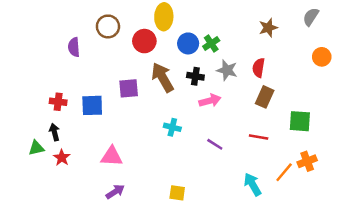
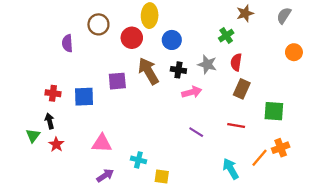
brown star: (268, 28) -> (245, 13), moved
green cross: (211, 43) -> (226, 36), moved
cyan cross: (172, 127) -> (138, 160), moved
green triangle: (36, 148) -> (33, 135), turned -40

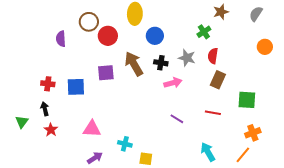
red circle: (132, 38) -> (108, 36), moved
green triangle: (33, 135) -> (22, 122), moved
orange line: (260, 158) -> (243, 155), moved

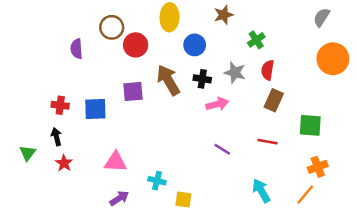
brown star: (221, 12) -> (224, 15), moved
orange circle: (265, 47) -> (333, 59), size x1.6

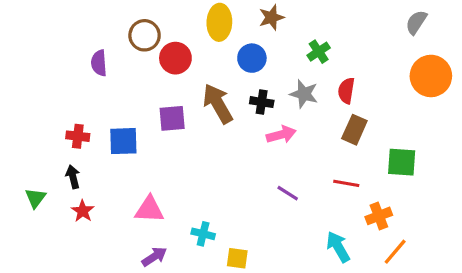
brown star: (224, 15) -> (271, 17), moved
green cross: (256, 40) -> (319, 52), moved
orange cross: (318, 167) -> (379, 216), moved

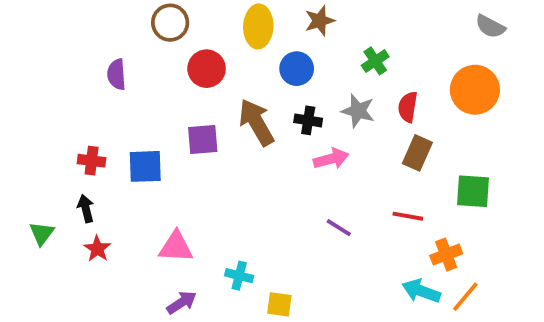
gray semicircle: (416, 22) -> (490, 26), turned -95
brown circle: (145, 35) -> (170, 23), moved
orange circle: (431, 76) -> (475, 90), moved
cyan arrow: (338, 247) -> (421, 291), moved, turned -40

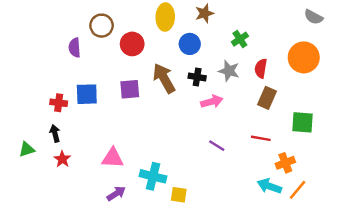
brown circle: (170, 23) -> (102, 26), moved
blue square: (145, 166) -> (87, 94), moved
green triangle: (42, 233) -> (27, 149), turned 35
cyan cross: (239, 276) -> (153, 176), size x1.5

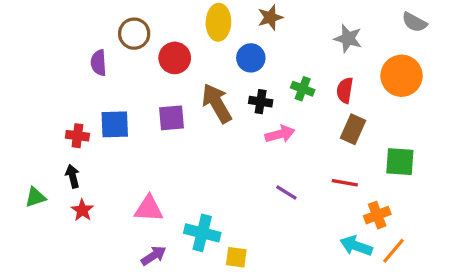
green cross: (240, 39) -> (303, 89), moved, turned -35
gray star: (229, 71) -> (348, 38), moved

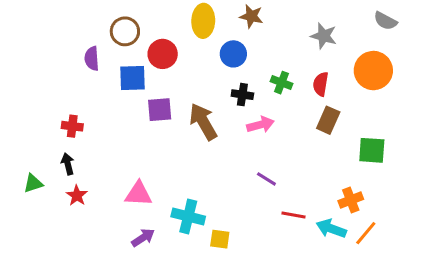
brown star: (270, 17) -> (251, 16), turned 30
brown arrow: (217, 103) -> (203, 122), moved
blue square: (115, 124) -> (132, 78), moved
red line: (345, 183) -> (294, 215), moved

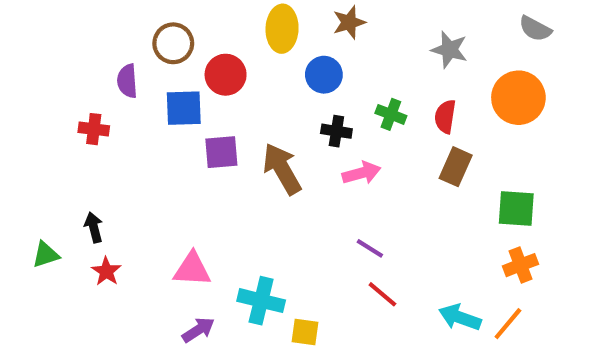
brown star: (251, 16) -> (349, 22), turned -30
red cross: (72, 126) -> (94, 129), moved
orange cross: (351, 200) -> (521, 265), moved
red line: (294, 215) -> (382, 294), moved, turned 30

